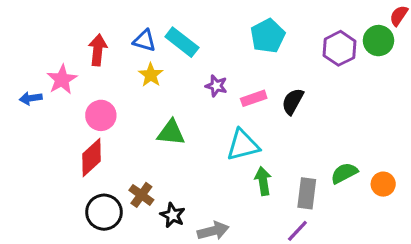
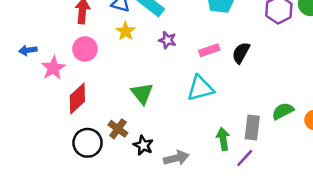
pink star: (62, 80) -> (53, 68), moved
purple star: (216, 86) -> (167, 40), moved
pink circle: (101, 115) -> (85, 49), moved
green triangle: (171, 133) -> (142, 93), moved, turned 45
green arrow: (263, 181) -> (223, 139), moved

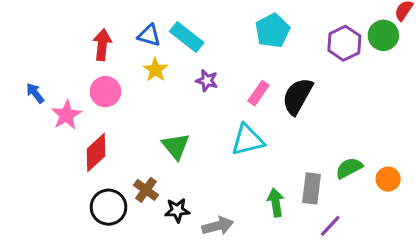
blue arrow: (28, 50) -> (35, 93), turned 60
pink rectangle: (209, 50) -> (258, 93), turned -36
black semicircle: (241, 53) -> (297, 96), size x1.4
black star: (143, 145) -> (177, 210), turned -30
purple line: (245, 158) -> (330, 226), moved

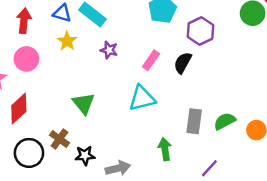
purple hexagon: (344, 43) -> (200, 31), moved
black semicircle: (297, 96) -> (183, 63), size x0.7
gray rectangle: (312, 188) -> (194, 121), moved

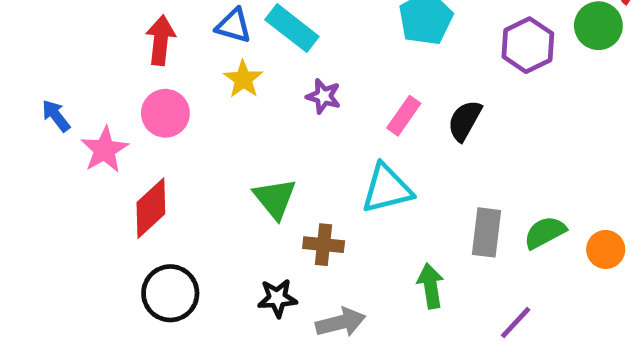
purple hexagon: (200, 31) -> (528, 45), moved
brown cross: (59, 139) -> (324, 245), moved, turned -30

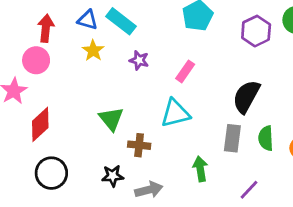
pink circle: (165, 113) -> (36, 60), moved
black semicircle: (465, 121) -> (246, 96), moved, size x1.4
green semicircle: (545, 232) -> (266, 138), turned -65

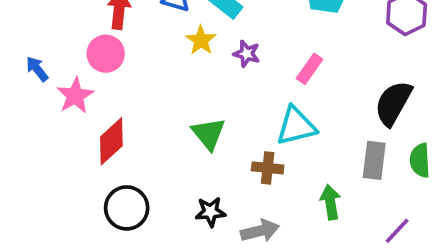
yellow star: (93, 51) -> (201, 40), moved
brown cross: (139, 145) -> (268, 168), moved

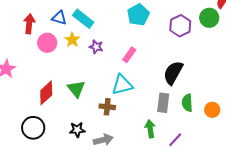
pink circle: (106, 54) -> (47, 43), moved
red diamond: (111, 141) -> (46, 93), moved
green arrow: (330, 202) -> (150, 129), moved

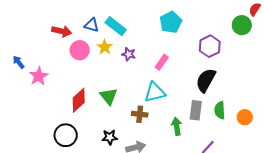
red arrow: (29, 24) -> (62, 31), turned 96
purple hexagon: (180, 26) -> (210, 46), moved
green arrow: (150, 129) -> (177, 126), moved

